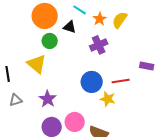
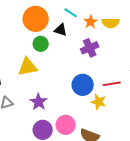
yellow semicircle: (120, 20) -> (111, 23), turned -126
yellow triangle: (37, 64) -> (28, 67), turned -50

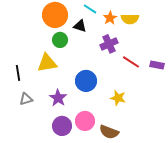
red line: (112, 84) -> (131, 62), moved, turned 42
blue circle: (83, 85) -> (86, 81), moved

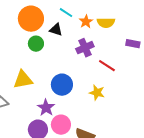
yellow triangle: (47, 63) -> (23, 80), moved
purple rectangle: (157, 65) -> (133, 44), moved
purple star: (58, 98) -> (46, 108), moved
yellow star: (118, 98) -> (97, 93), moved

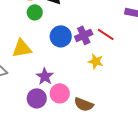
purple cross: (85, 48) -> (84, 35), moved
blue circle: (62, 85) -> (61, 36), moved

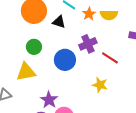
green circle: (35, 12) -> (34, 47), moved
purple cross: (84, 35) -> (88, 44), moved

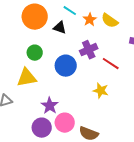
yellow semicircle: (109, 15) -> (110, 21), turned 36

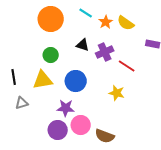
black triangle: (60, 28) -> (83, 45), moved
blue circle: (66, 66) -> (76, 81), moved
purple star: (50, 106) -> (66, 108), turned -30

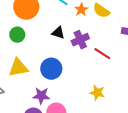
green circle: (51, 55) -> (17, 35), moved
yellow star: (117, 93) -> (97, 93), moved

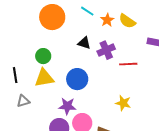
green circle: (17, 35) -> (43, 56), moved
red line: (102, 54) -> (128, 64), turned -36

